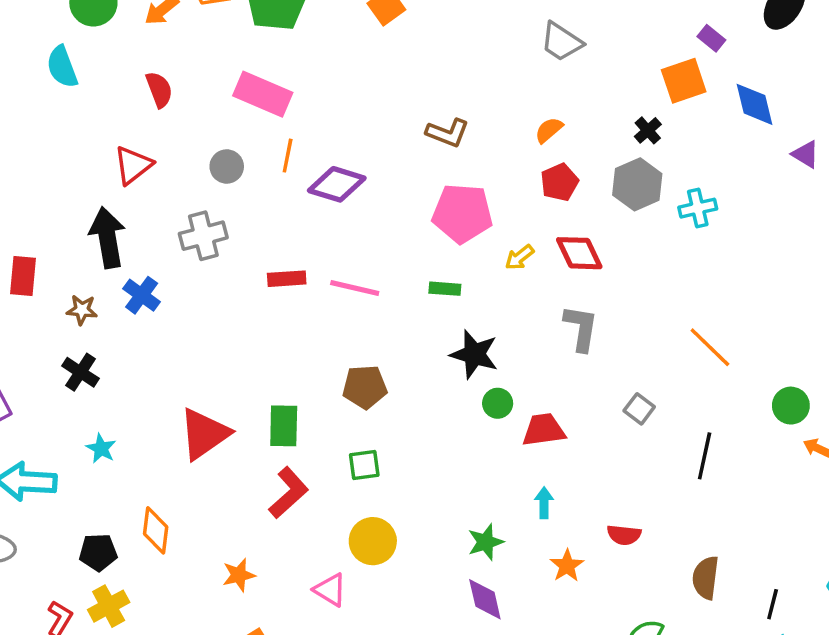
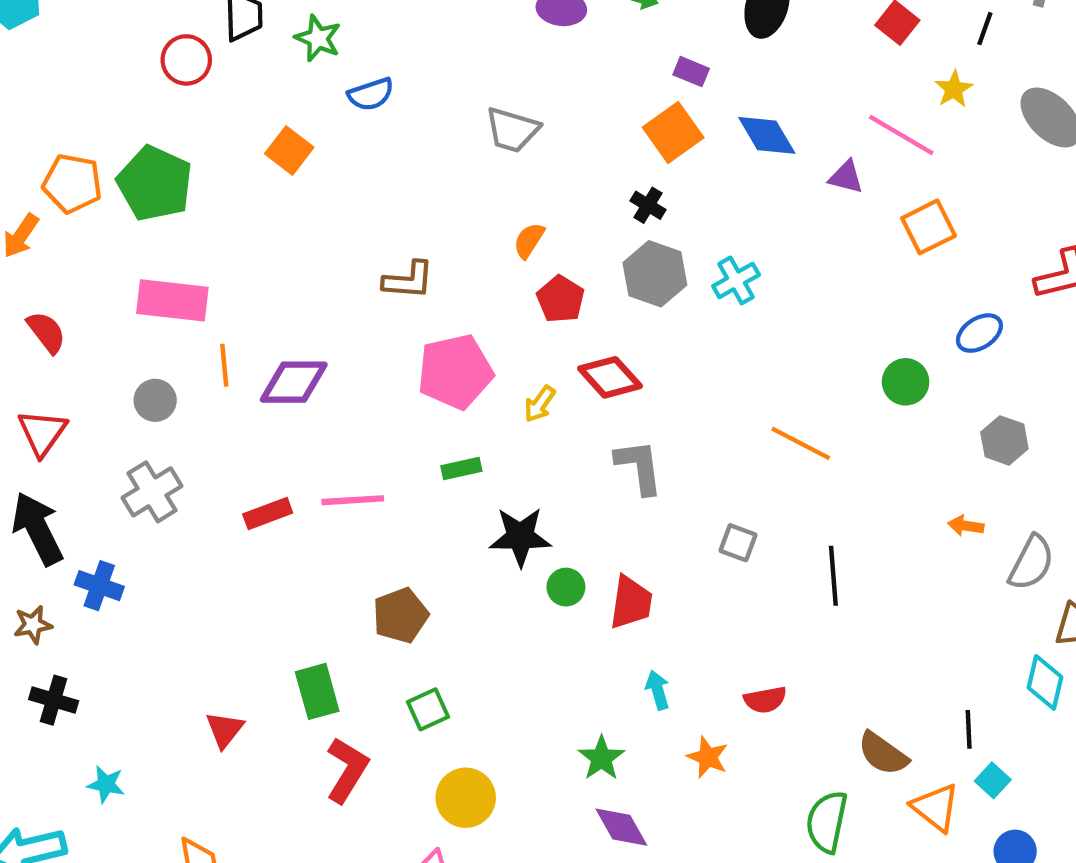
green circle: (791, 406) -> (906, 382), moved
red trapezoid: (544, 430) -> (631, 602), turned 123
red triangle: (204, 434) -> (225, 730), size x0.6
brown semicircle: (706, 578) -> (883, 754), moved, turned -45

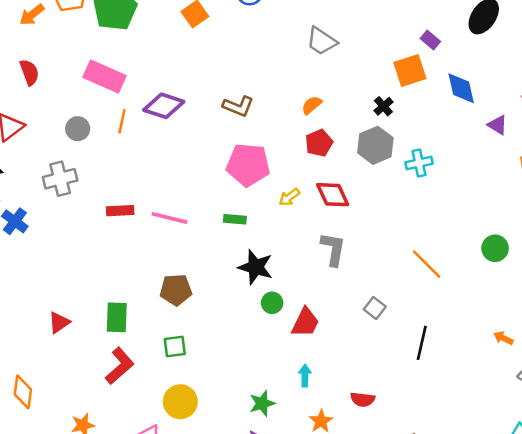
purple diamond: (294, 382) -> (164, 106), moved

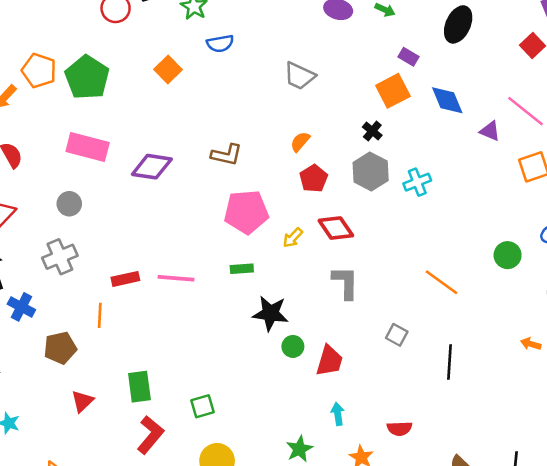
orange line: (122, 121) -> (100, 315), moved
brown pentagon: (176, 290) -> (60, 348), moved

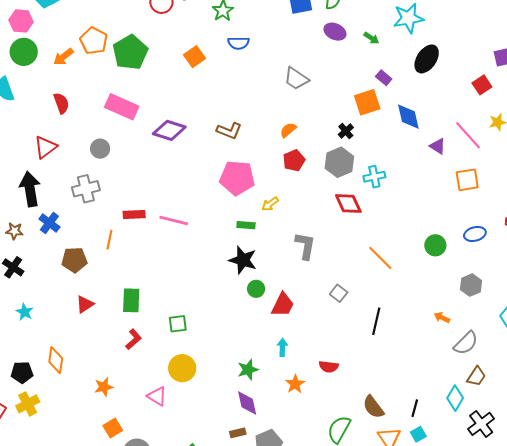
red diamond: (336, 228) -> (348, 204), moved
green rectangle: (242, 269) -> (246, 225), moved
red L-shape: (150, 435) -> (133, 339), size x0.7

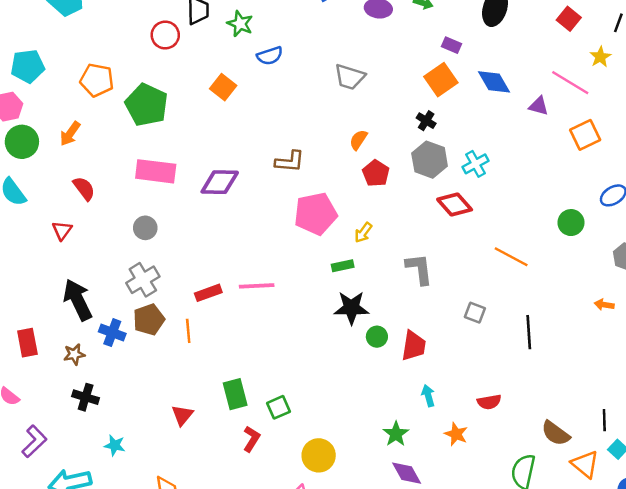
orange pentagon: (94, 41) -> (97, 80), moved
red triangle: (46, 147) -> (62, 230), moved, size x0.7
brown pentagon: (74, 260) -> (149, 320), moved
green square: (178, 324) -> (278, 407), moved

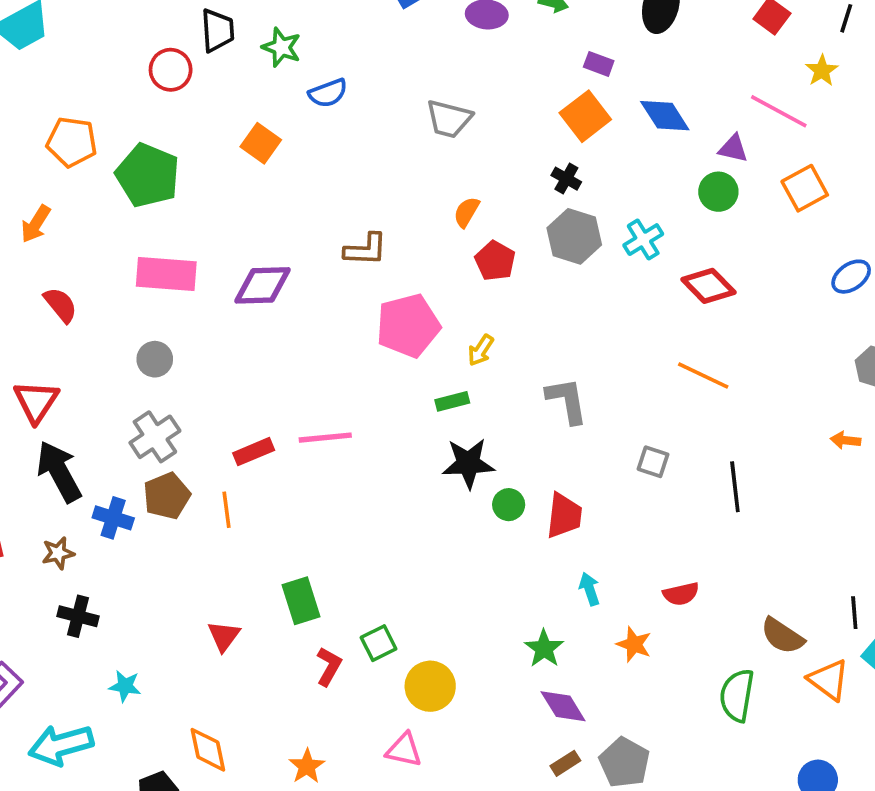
red diamond: (455, 204) -> (708, 286), moved
green circle: (571, 223) -> (718, 192), moved
red triangle: (62, 230) -> (36, 401), moved, size x1.5
green square: (278, 407) -> (379, 643), moved

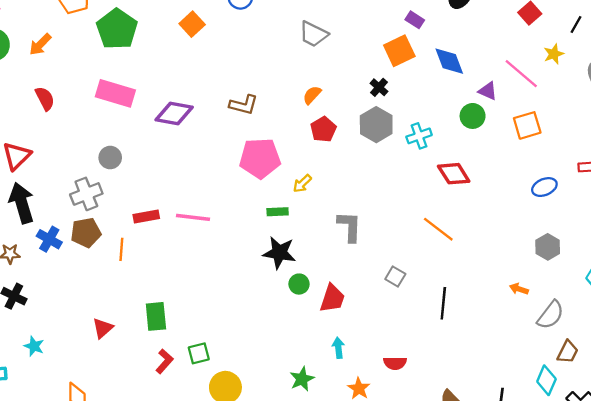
gray circle: (155, 359) -> (110, 158), moved

